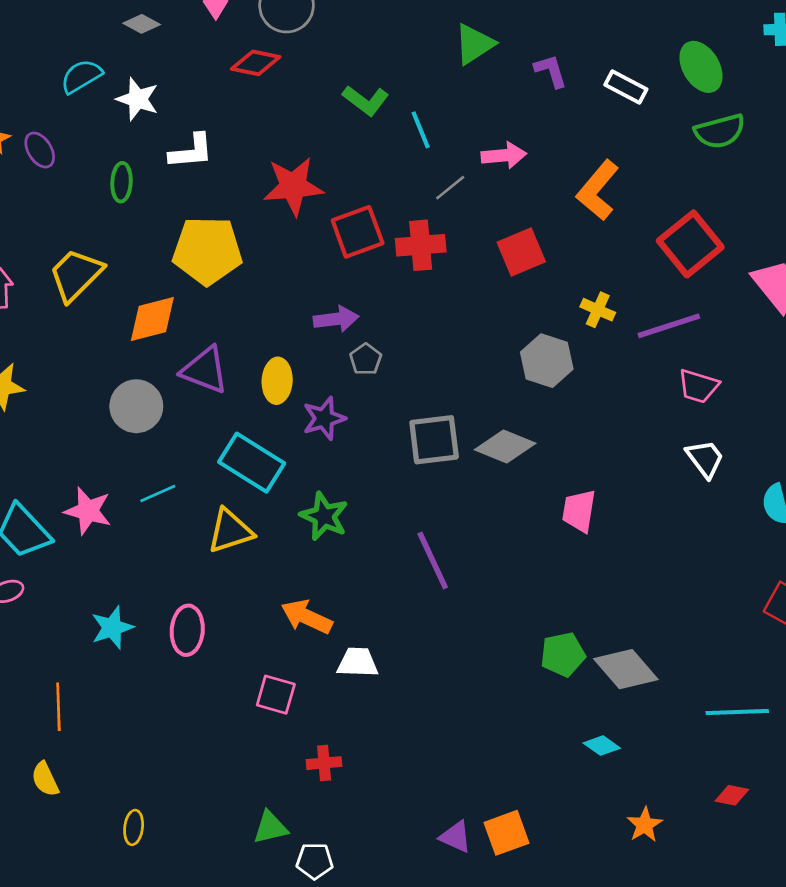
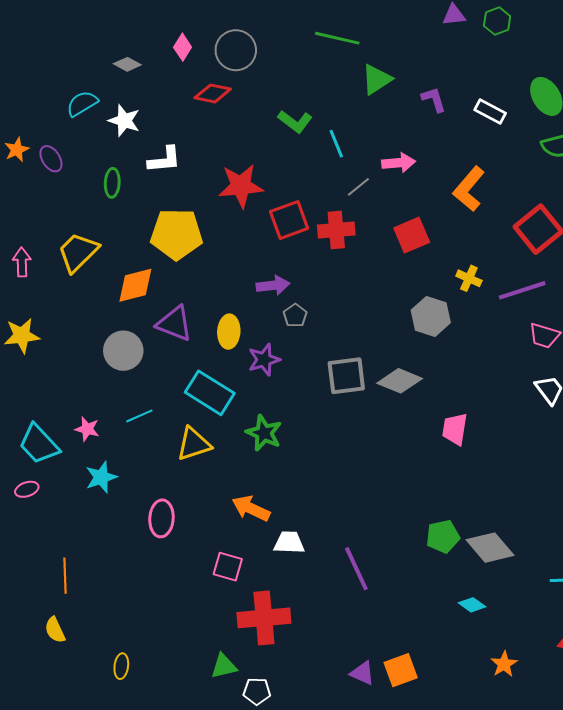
pink star: (88, 511) -> (87, 429), size x0.7
purple line: (433, 560) -> (356, 569), moved
cyan star: (112, 628) -> (101, 477), moved
red cross: (324, 763) -> (264, 618), size x2.0

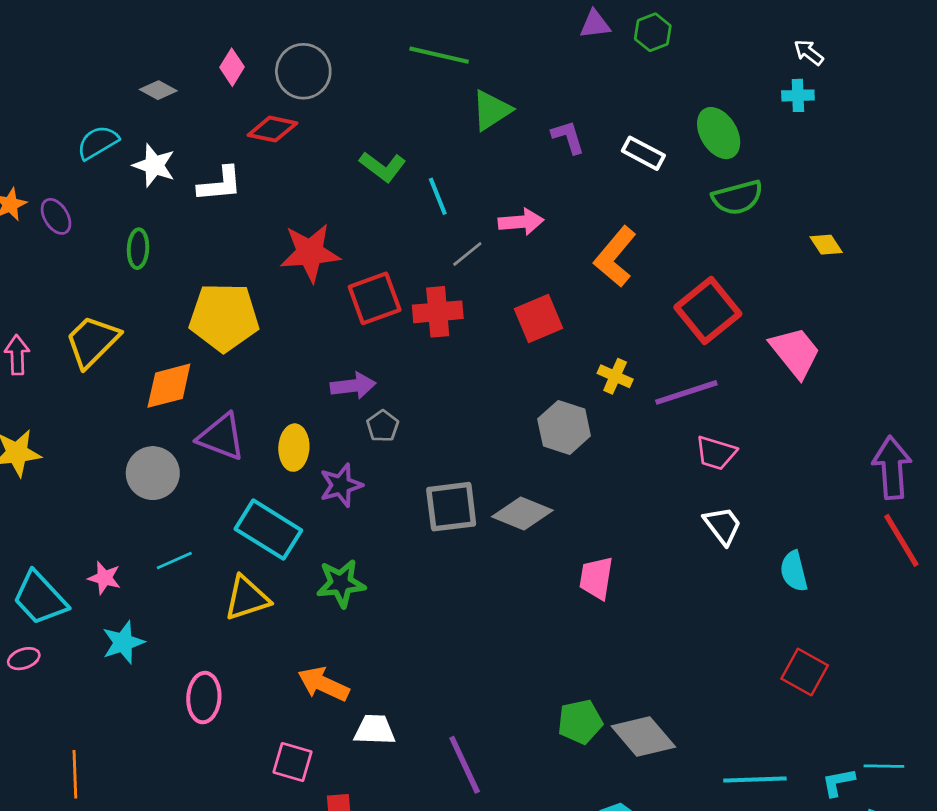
white L-shape: (164, 160) -> (220, 184), moved
green star: (264, 433) -> (341, 583), turned -30

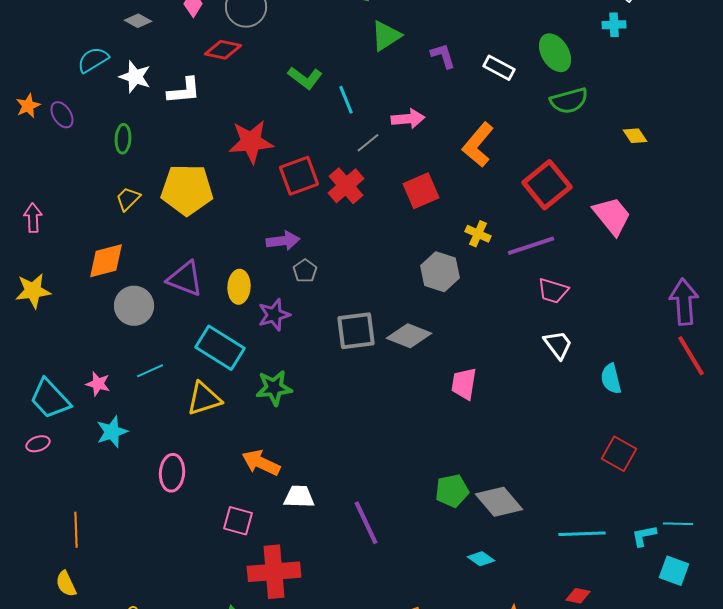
red cross: (438, 312) -> (346, 186), turned -36
yellow trapezoid: (92, 341) -> (128, 199), moved, size x0.6
orange diamond: (169, 386) -> (106, 261), moved

